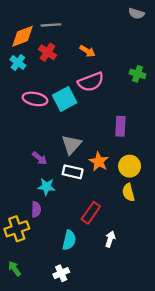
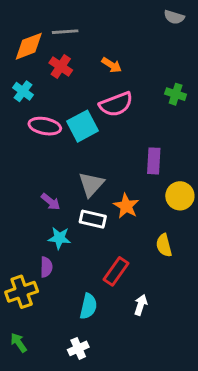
cyan cross: (18, 62) -> (23, 91), moved
yellow circle: (130, 166) -> (180, 196), moved

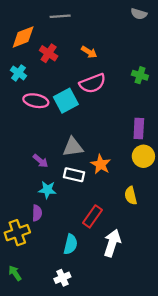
gray line: (65, 32) -> (60, 16), moved
purple rectangle: (154, 161) -> (139, 128), moved
gray triangle: (91, 184) -> (73, 147), turned 40
white arrow: (141, 305) -> (112, 243), size x1.6

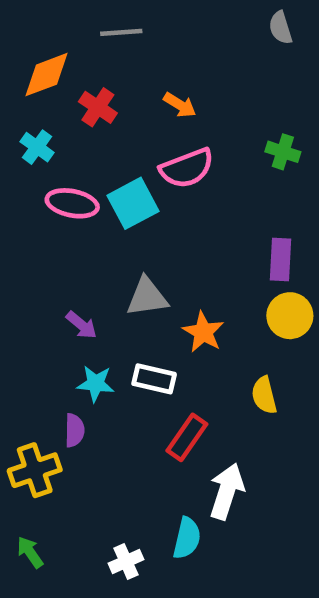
gray semicircle: (139, 14) -> (281, 28), turned 56
white rectangle: (74, 175) -> (154, 379), moved
cyan semicircle: (71, 244) -> (187, 538), moved

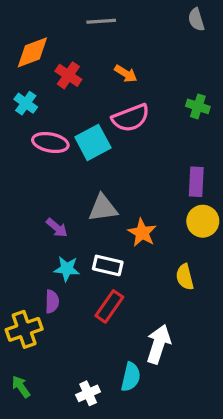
gray line: (121, 32) -> (101, 21), moved
red rectangle: (187, 437) -> (109, 306), moved

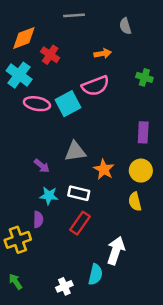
gray semicircle: (196, 20) -> (125, 26), moved
orange arrow: (126, 74) -> (103, 54), moved, turned -42
cyan cross: (26, 103) -> (19, 75), size x1.5
yellow circle: (203, 221) -> (141, 171), moved

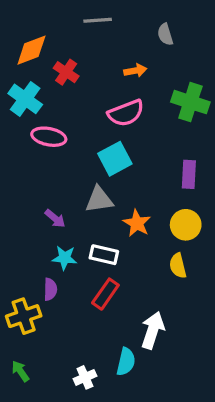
green cross: (144, 77) -> (190, 102), size x1.6
cyan square: (68, 104) -> (115, 159), moved

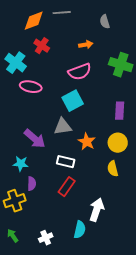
orange diamond: (31, 50) -> (34, 21), moved
purple arrow: (55, 218) -> (35, 139), size x1.6
cyan star: (65, 258) -> (21, 164), moved
white cross: (85, 377) -> (46, 238), moved

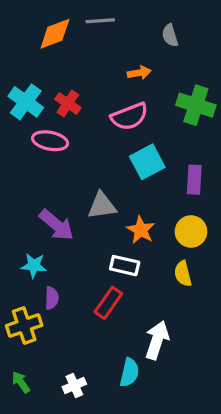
red cross: (42, 46) -> (68, 103), moved
cyan square: (73, 101) -> (147, 162), moved
white rectangle: (66, 162) -> (125, 266), moved

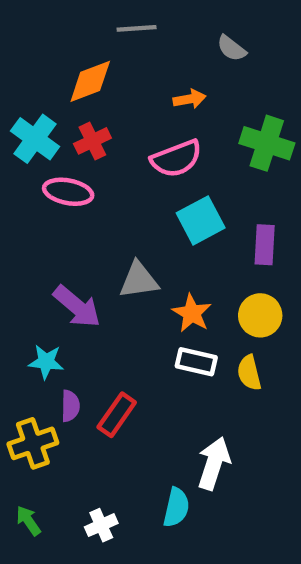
orange diamond: (55, 34) -> (90, 81), moved
gray semicircle: (170, 35) -> (232, 48), turned -35
red cross: (68, 103) -> (92, 141), turned 30
white rectangle: (125, 266) -> (196, 362), moved
red rectangle: (108, 303) -> (117, 415), moved

